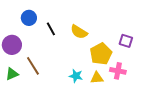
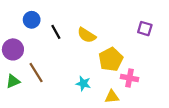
purple square: (126, 41) -> (145, 29), moved
yellow triangle: (97, 78) -> (112, 97), moved

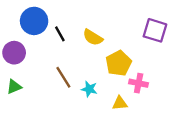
blue circle: (32, 20) -> (34, 21), size x1.5
purple square: (145, 29) -> (155, 30), size x1.5
brown line: (36, 73) -> (63, 77), moved

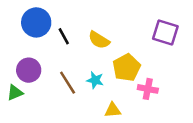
purple circle: (14, 53) -> (29, 70), moved
cyan star: (89, 89) -> (95, 80), moved
yellow triangle: (120, 103) -> (113, 110), moved

